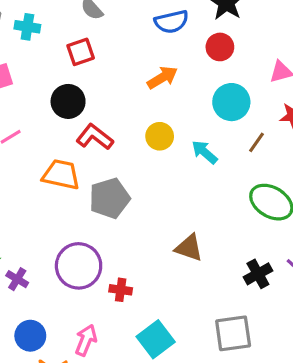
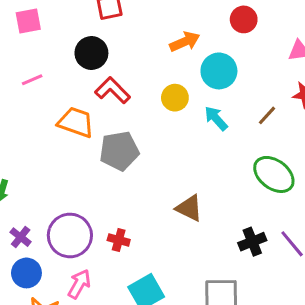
cyan circle: (231, 102) -> (219, 71), moved
purple circle: (79, 266) -> (70, 235), moved
purple cross: (17, 279) -> (21, 237), moved

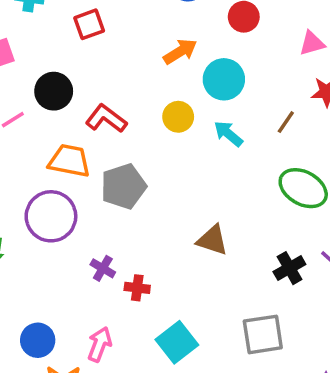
black circle: (91, 53) -> (54, 91), moved
purple circle: (70, 235) -> (51, 216), moved
purple cross: (21, 237) -> (103, 268), moved

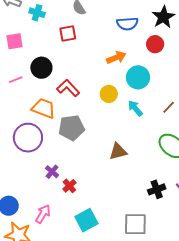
brown triangle: (212, 240) -> (118, 151), moved, turned -42
red cross: (137, 288) -> (69, 186), turned 32

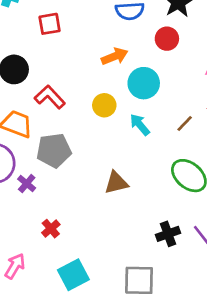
purple cross: (52, 172) -> (27, 184), moved

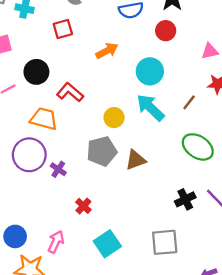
orange arrow: (115, 56) -> (107, 51), moved
yellow circle: (104, 105) -> (114, 118), moved
cyan arrow: (140, 125) -> (150, 108), size x1.5
gray pentagon: (54, 150) -> (102, 151), moved

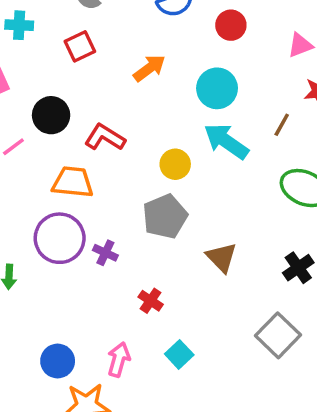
brown triangle: (136, 160) -> (222, 257), moved, turned -45
gray square: (165, 242) -> (278, 335), turned -32
cyan square: (107, 244) -> (179, 354), moved, size x0.7

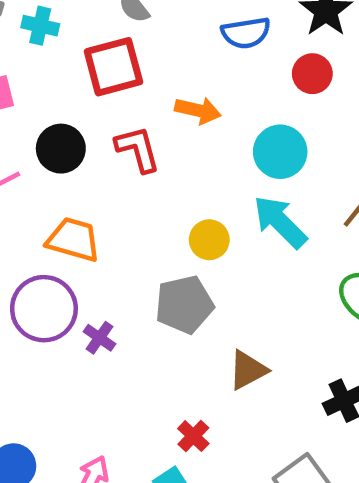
red square: (80, 46) -> (113, 67), size x1.5
orange arrow: (149, 68) -> (198, 110), turned 40
red L-shape: (105, 137) -> (138, 149), moved, turned 33
brown triangle: (222, 257) -> (248, 370), turned 36
red cross: (151, 301) -> (193, 436), moved

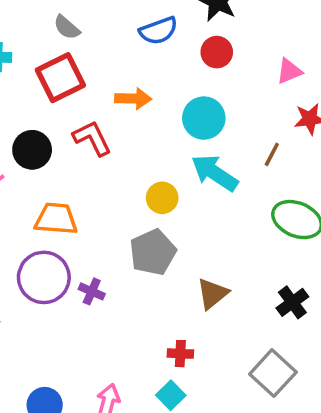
red cross: (193, 436) -> (180, 354), turned -30

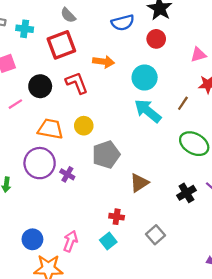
yellow circle: (162, 198) -> (84, 126), moved
gray square: (273, 373) -> (156, 235), moved, size x0.7

